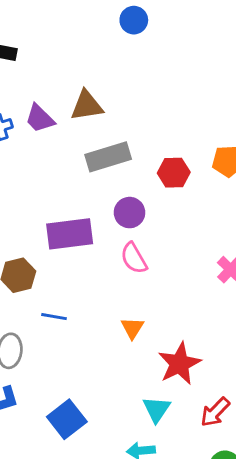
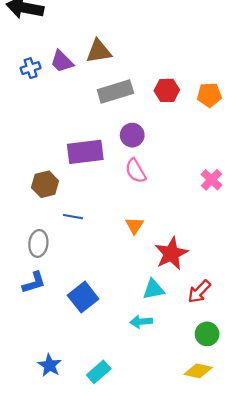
red hexagon: (174, 173) -> (167, 90), moved
cyan triangle: (157, 409) -> (153, 289), turned 45

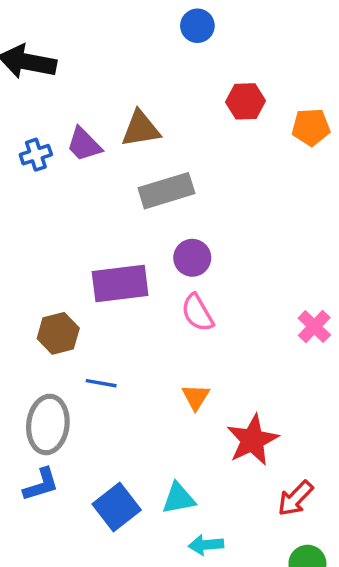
red hexagon: (167, 90) -> (246, 101), moved
orange pentagon: (209, 95) -> (311, 127), moved
gray ellipse: (38, 243) -> (48, 424), size x1.4
cyan triangle: (153, 289) -> (179, 498), moved

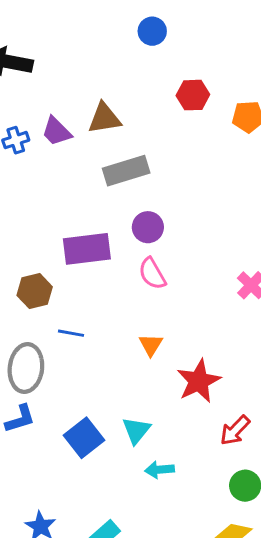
cyan triangle: (179, 498) -> (136, 430), turned -40

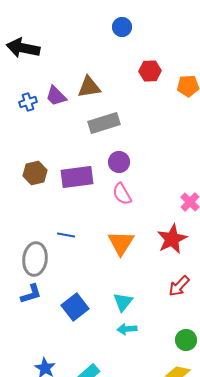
brown hexagon: (35, 291) -> (35, 173), moved
orange triangle: (151, 345) -> (121, 243), size x1.6
red star: (199, 381) -> (172, 239), moved
cyan triangle: (136, 430) -> (123, 302), moved
red arrow: (235, 430) -> (179, 286), moved

